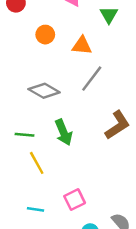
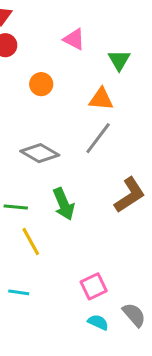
orange triangle: (82, 46) -> (101, 99), moved
pink square: (75, 200) -> (94, 286), moved
cyan line: (35, 209) -> (19, 292), moved

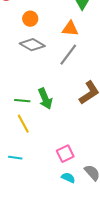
gray diamond: (40, 153) -> (32, 45), moved
green line: (16, 207) -> (22, 101), moved

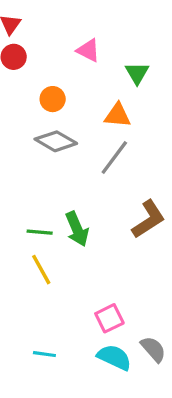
cyan line: (15, 158) -> (44, 354), moved
cyan semicircle: (68, 178) -> (114, 357), size x1.5

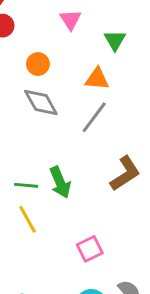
pink triangle: (88, 50) -> (70, 20), turned 30
gray diamond: (56, 141) -> (41, 102), turned 30
pink square: (109, 318) -> (90, 249), moved

